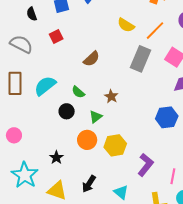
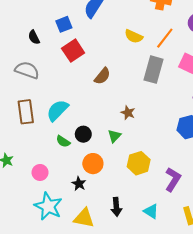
red square: (56, 36) -> (73, 51), moved, size x1.5
green semicircle: (78, 92) -> (63, 141), moved
pink circle: (14, 135) -> (40, 172), moved
orange circle: (87, 140) -> (93, 164), moved
black arrow: (89, 184) -> (116, 207), turned -30

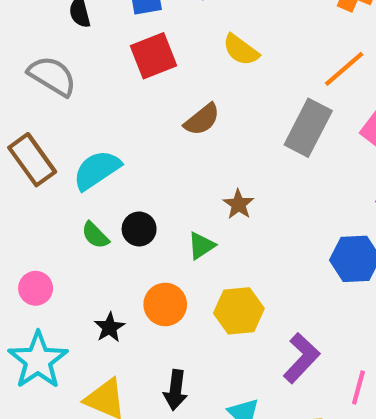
yellow semicircle: (134, 36) -> (241, 50), moved
brown rectangle: (26, 112) -> (32, 160), turned -40
orange circle: (93, 164) -> (165, 304), moved

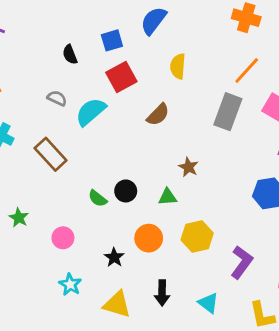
yellow semicircle: (241, 50) -> (178, 66), turned 65
gray semicircle: (52, 76) -> (57, 98), size x0.6
cyan semicircle: (97, 170) -> (91, 112), moved
green triangle: (201, 246) -> (167, 197), turned 36
cyan star: (38, 360) -> (70, 284), size x0.6

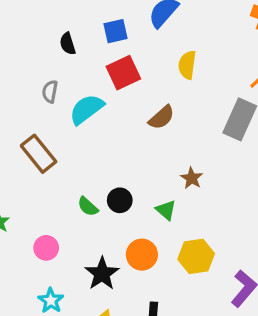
gray semicircle: (57, 98) -> (50, 92), turned -108
green triangle: (167, 197) -> (166, 210), turned 42
black star: (114, 257) -> (102, 274), size x1.5

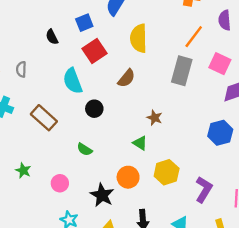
yellow semicircle: (187, 65) -> (139, 38), size x1.4
gray semicircle: (50, 92) -> (21, 69), moved
cyan semicircle: (87, 109) -> (73, 81), turned -65
black circle: (120, 200) -> (94, 109), moved

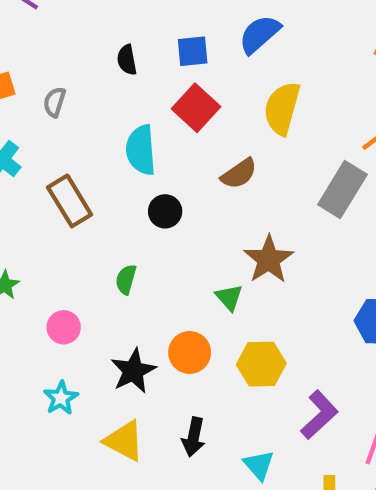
red square: (94, 51) -> (196, 108), turned -30
brown star: (155, 118) -> (269, 259), size x1.6
green semicircle: (85, 149) -> (126, 279), turned 56

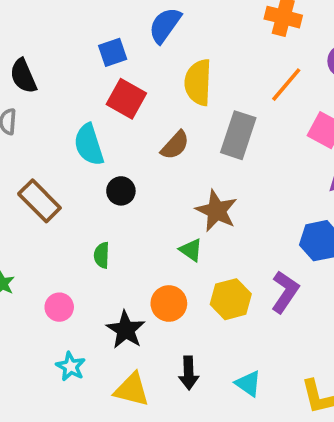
black semicircle: (127, 60) -> (23, 76), moved, size x1.4
gray rectangle: (342, 189) -> (238, 135), moved
purple L-shape: (319, 415) -> (285, 292), moved

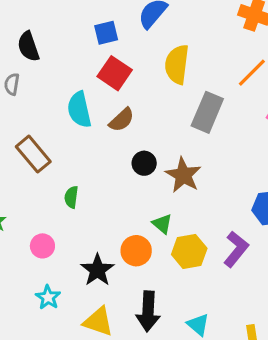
brown semicircle: (175, 145) -> (122, 120), moved
black circle: (121, 191) -> (144, 163), moved
green triangle: (191, 250) -> (162, 224), moved
green semicircle: (102, 255) -> (71, 197), moved
black arrow: (189, 373) -> (148, 311), size x1.4

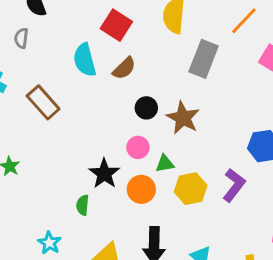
green semicircle: (71, 197) -> (83, 205), moved
green triangle: (162, 224) -> (165, 164), turned -48
pink circle: (42, 246) -> (138, 147), moved
black star: (97, 270) -> (104, 174), moved
cyan star: (48, 297) -> (49, 243), moved

